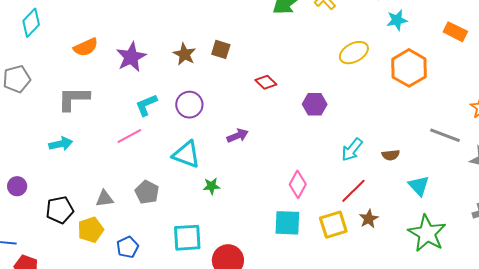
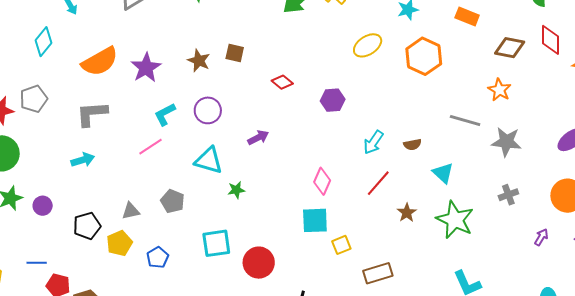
orange semicircle: (86, 47) -> (100, 62), size x1.5
brown star: (369, 219) -> (407, 213), moved
yellow square: (333, 225) -> (341, 245), moved, size x0.7

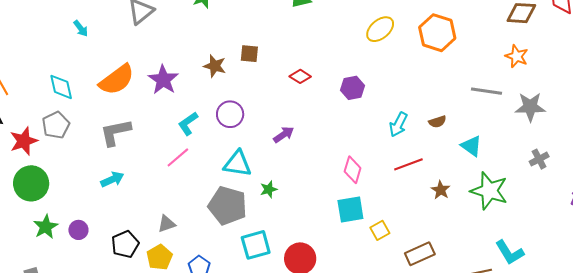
cyan diamond: (43, 42) -> (61, 87), moved, turned -44
red line: (378, 183) -> (408, 164), turned 36
gray pentagon: (173, 201) -> (228, 206), moved, size x1.6

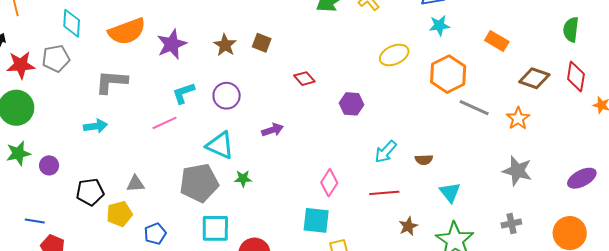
gray line: (486, 91) -> (474, 108), moved
gray pentagon: (228, 206) -> (199, 183), turned 30

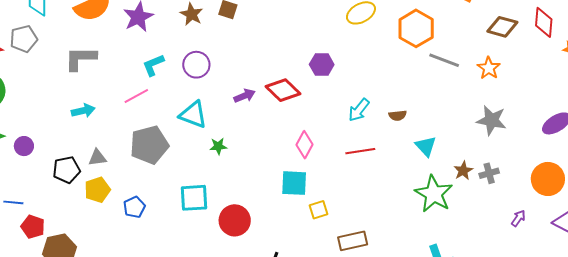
red diamond: (304, 79) -> (283, 90), moved, size x1.6
cyan arrow: (96, 126) -> (83, 111), moved
gray pentagon: (199, 183) -> (149, 145), moved
gray triangle: (135, 184) -> (97, 158), moved
brown star: (408, 226) -> (463, 171), moved

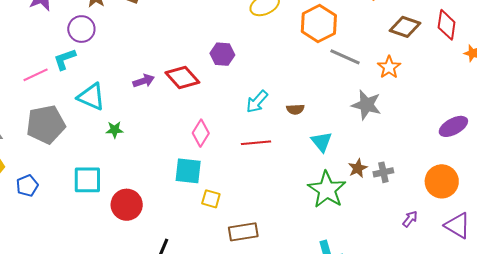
cyan L-shape: (153, 65) -> (65, 59), moved
purple circle: (196, 65) -> (81, 29), moved
gray star: (491, 120) -> (366, 105), moved
yellow square: (319, 210) -> (211, 199), turned 30

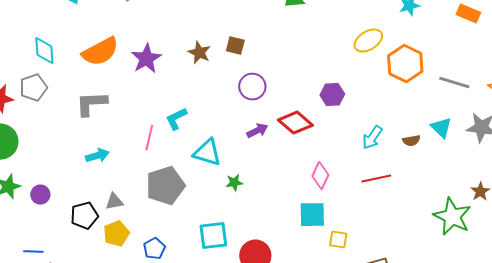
orange hexagon: (319, 23) -> (405, 64), moved
purple circle: (81, 29) -> (252, 87), moved
pink line: (36, 75) -> (149, 138), turned -45
cyan triangle: (322, 142) -> (441, 128), moved

